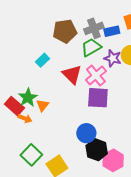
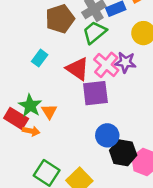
purple star: (113, 58) -> (125, 62), moved
purple square: (98, 98) -> (95, 93), moved

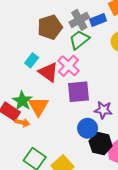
purple star: (125, 62) -> (103, 110), moved
pink cross: (106, 65) -> (69, 66), moved
red triangle: (78, 69) -> (48, 72), moved
orange triangle: (49, 112) -> (38, 106), size x1.5

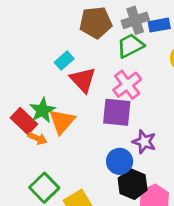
pink cross: (69, 66) -> (127, 85), moved

